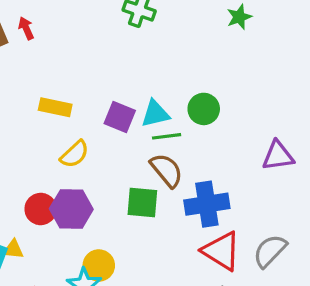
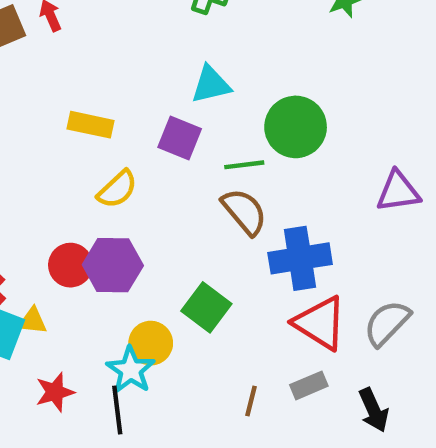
green circle: (204, 109) -> (296, 127), size x1.4
cyan triangle: (155, 114) -> (211, 85), moved
green square: (142, 203) -> (206, 307), moved, turned 32

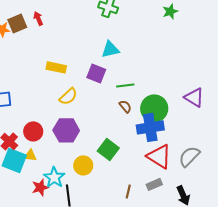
green circle: (296, 127) -> (154, 108), moved
purple triangle: (398, 192) -> (194, 97), turned 40
brown semicircle: (244, 212) -> (125, 106), size x0.6
red circle: (70, 265) -> (33, 131), moved
cyan star: (131, 370) -> (54, 177), moved

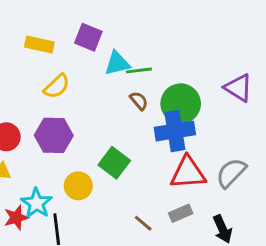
cyan triangle: (110, 49) -> (117, 63), moved
purple square: (96, 73) -> (88, 37), moved
red triangle: (159, 156) -> (188, 173), turned -36
brown line: (128, 191) -> (143, 223), turned -64

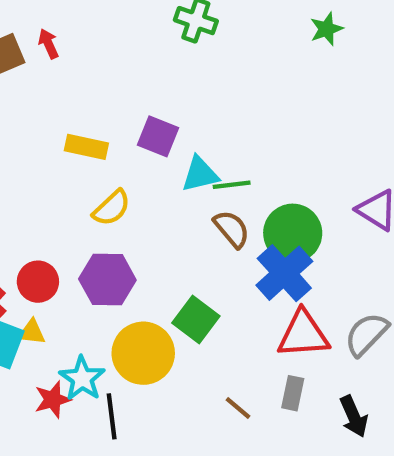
brown semicircle: (139, 101) -> (232, 229), size x1.4
blue cross: (175, 131) -> (284, 273), turned -33
yellow circle: (78, 186) -> (143, 353), size x1.5
gray rectangle: (181, 213) -> (293, 393), turned -55

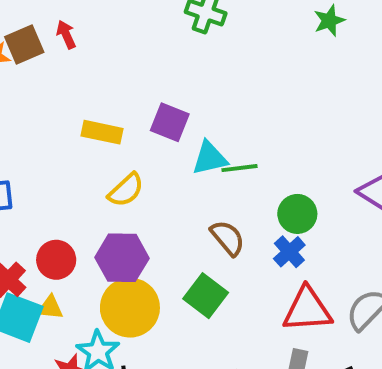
brown semicircle: (232, 229) -> (228, 238), moved
green circle: (293, 233) -> (297, 214), size x0.7
blue cross: (284, 273) -> (289, 252), size x0.6
yellow circle: (143, 353) -> (130, 308), moved

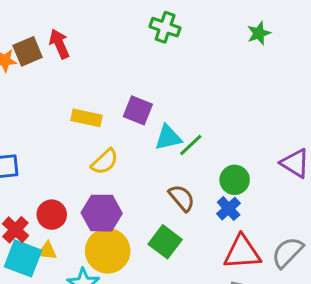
red arrow: (66, 35) -> (59, 44), size x1.4
green line: (240, 168) -> (191, 145), turned -36

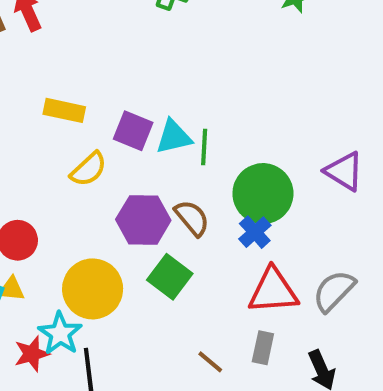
purple square: (138, 110) -> (133, 131), moved
green line: (191, 145) -> (204, 147), turned -44
green circle: (235, 180) -> (263, 194), size x1.5
purple hexagon: (102, 213) -> (143, 220), moved

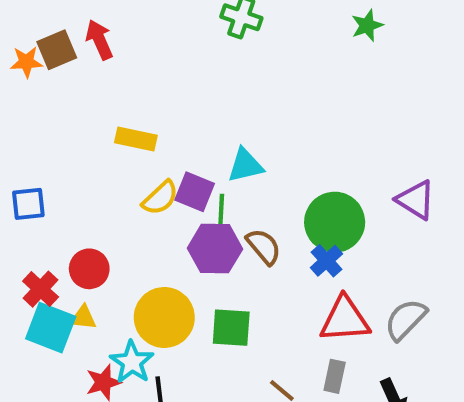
purple square: (133, 131) -> (195, 192), moved
green line: (204, 147) -> (221, 212), moved
green square: (170, 277) -> (231, 328), moved, turned -33

